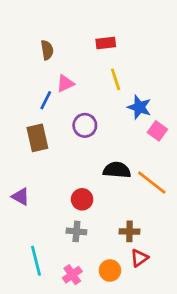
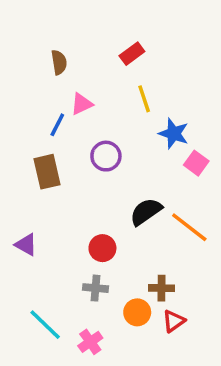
red rectangle: (106, 43) -> (132, 54), turned -30
black semicircle: (117, 170) -> (146, 212), turned -40
cyan line: (36, 261) -> (45, 325), turned -32
orange circle: (110, 271) -> (137, 312), moved

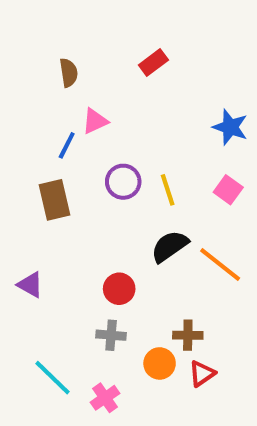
yellow line: (144, 99) -> (168, 190), moved
blue star: (174, 134) -> (230, 127), moved

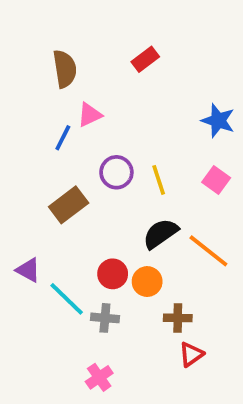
brown semicircle: (69, 73) -> (65, 69), size x1.4
brown rectangle: (55, 200) -> (69, 205), moved, turned 66
orange circle: (160, 363) -> (147, 282), moved
cyan line: (52, 378) -> (67, 299), moved

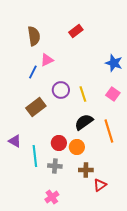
orange line: (208, 251) -> (109, 131), turned 35
cyan line: (67, 299) -> (35, 156), turned 40
brown cross: (178, 318) -> (86, 170), moved

